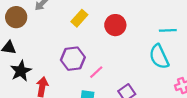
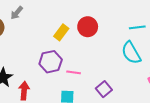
yellow rectangle: (79, 18) -> (61, 32), moved
pink line: (96, 72) -> (74, 72), turned 56

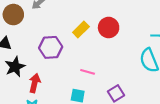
purple hexagon: (51, 62) -> (51, 47), moved

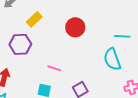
yellow rectangle: (81, 29) -> (34, 19), moved

